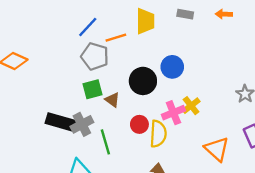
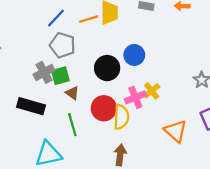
orange line: (116, 38) -> (89, 19), moved
brown triangle: (112, 100) -> (72, 93), moved
gray cross: (82, 124) -> (44, 72), moved
red circle: (139, 124) -> (104, 108), size x1.5

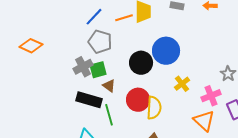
blue circle: (134, 55) -> (166, 51), size x1.4
pink cross: (135, 97) -> (211, 96), moved
black rectangle: (31, 106) -> (89, 100), moved

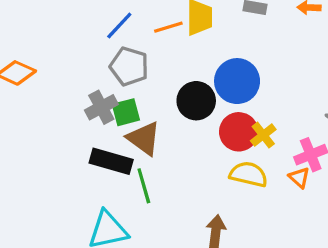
brown triangle: (109, 86) -> (144, 138), size x1.6
red circle: (138, 100) -> (239, 132), moved
yellow semicircle: (154, 108) -> (249, 174), moved, turned -80
orange triangle: (204, 121) -> (299, 178), moved, size x0.6

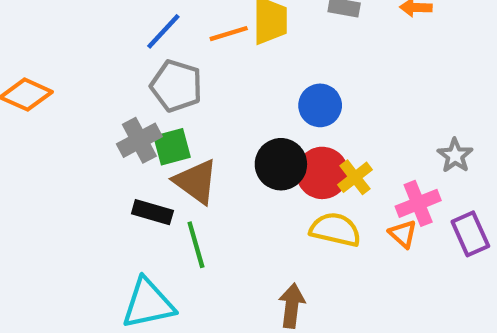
blue circle: (237, 81) -> (320, 105), size x0.7
black circle: (196, 101) -> (281, 164), moved
black rectangle: (111, 161) -> (152, 212), size x0.7

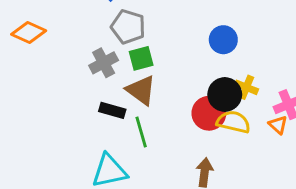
green square: (172, 147) -> (141, 58), moved
black circle: (281, 164) -> (225, 94), moved
red circle: (322, 173) -> (209, 113), moved
yellow cross: (355, 177) -> (246, 87), turned -30

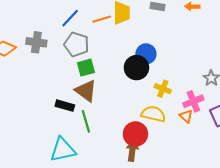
gray cross: (104, 63) -> (36, 42), moved, turned 36
black circle: (225, 94) -> (136, 68), moved
red circle: (209, 113) -> (135, 134), moved

